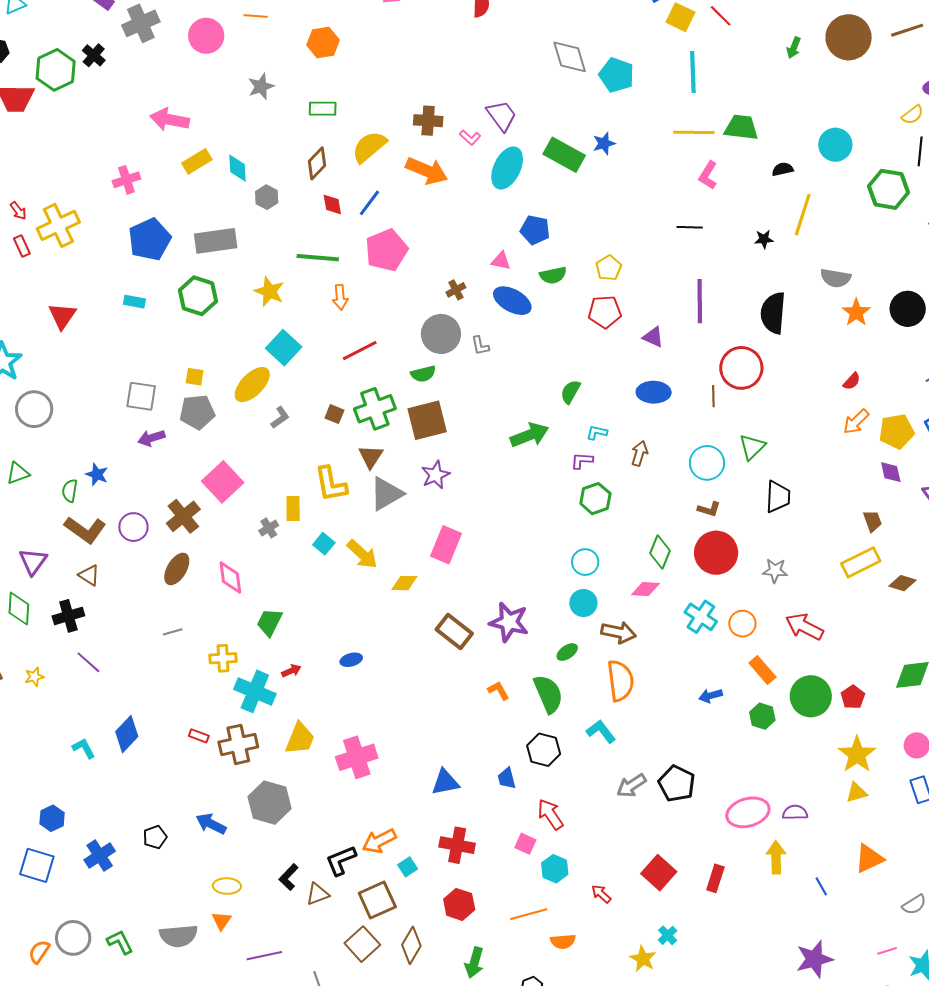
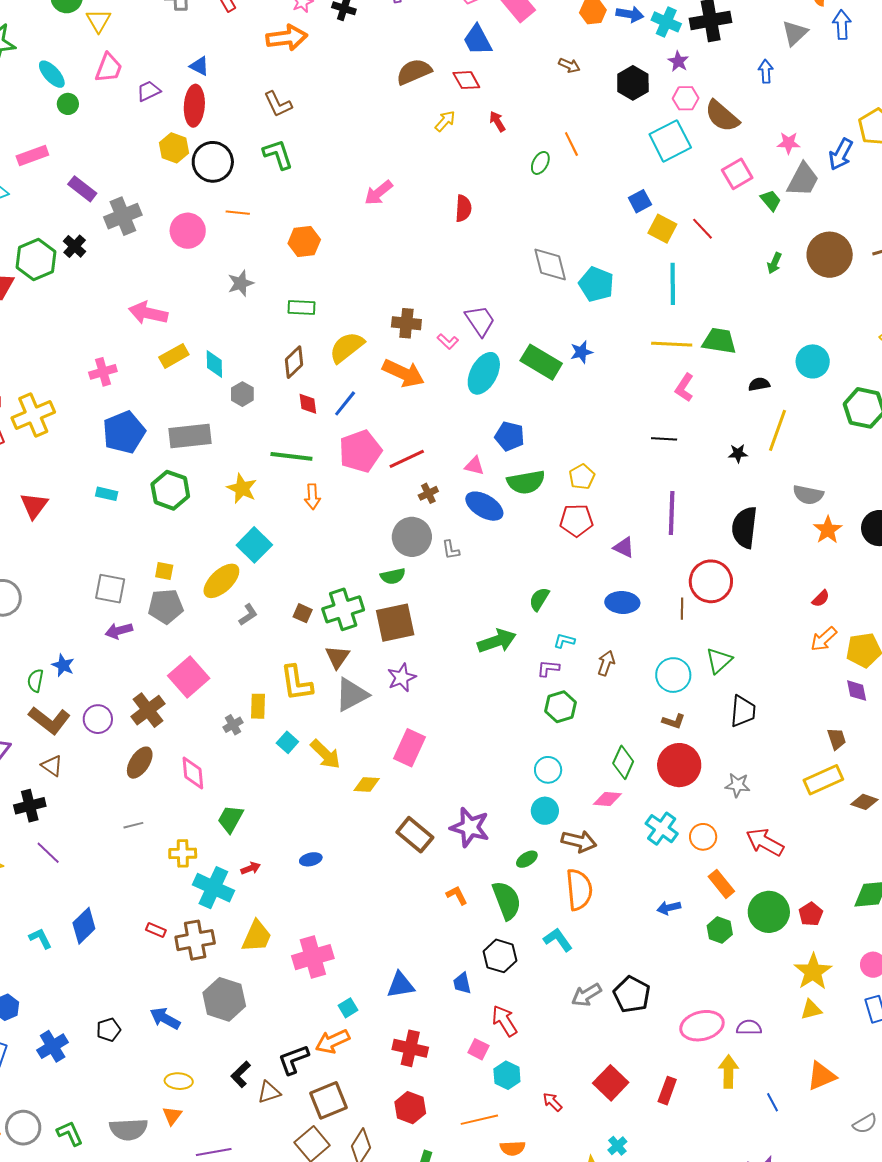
green semicircle: (553, 275) -> (526, 482), size x1.4
red line: (360, 351) -> (407, 459), moved
cyan square: (408, 867) -> (348, 1008), moved

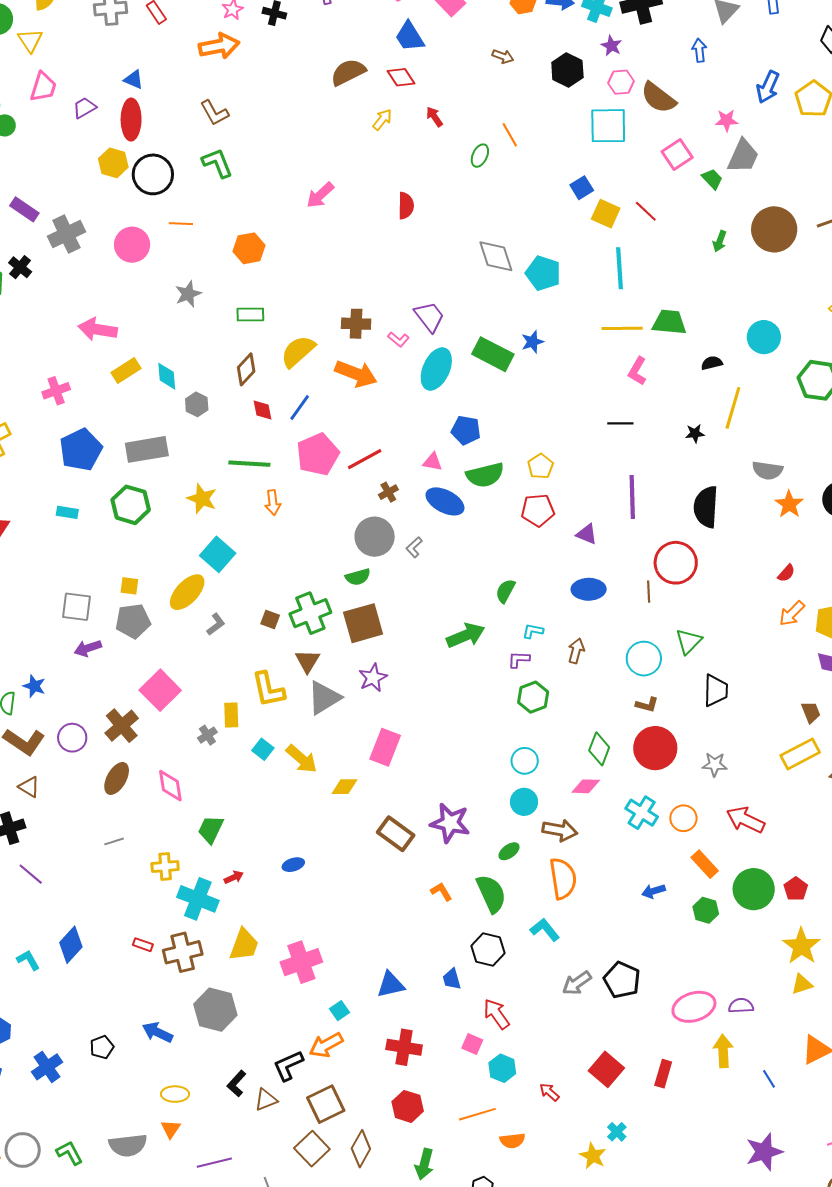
cyan square: (670, 141) -> (608, 126), turned 30
blue arrow: (841, 154) -> (768, 87), moved
gray L-shape: (451, 550) -> (414, 547), turned 60

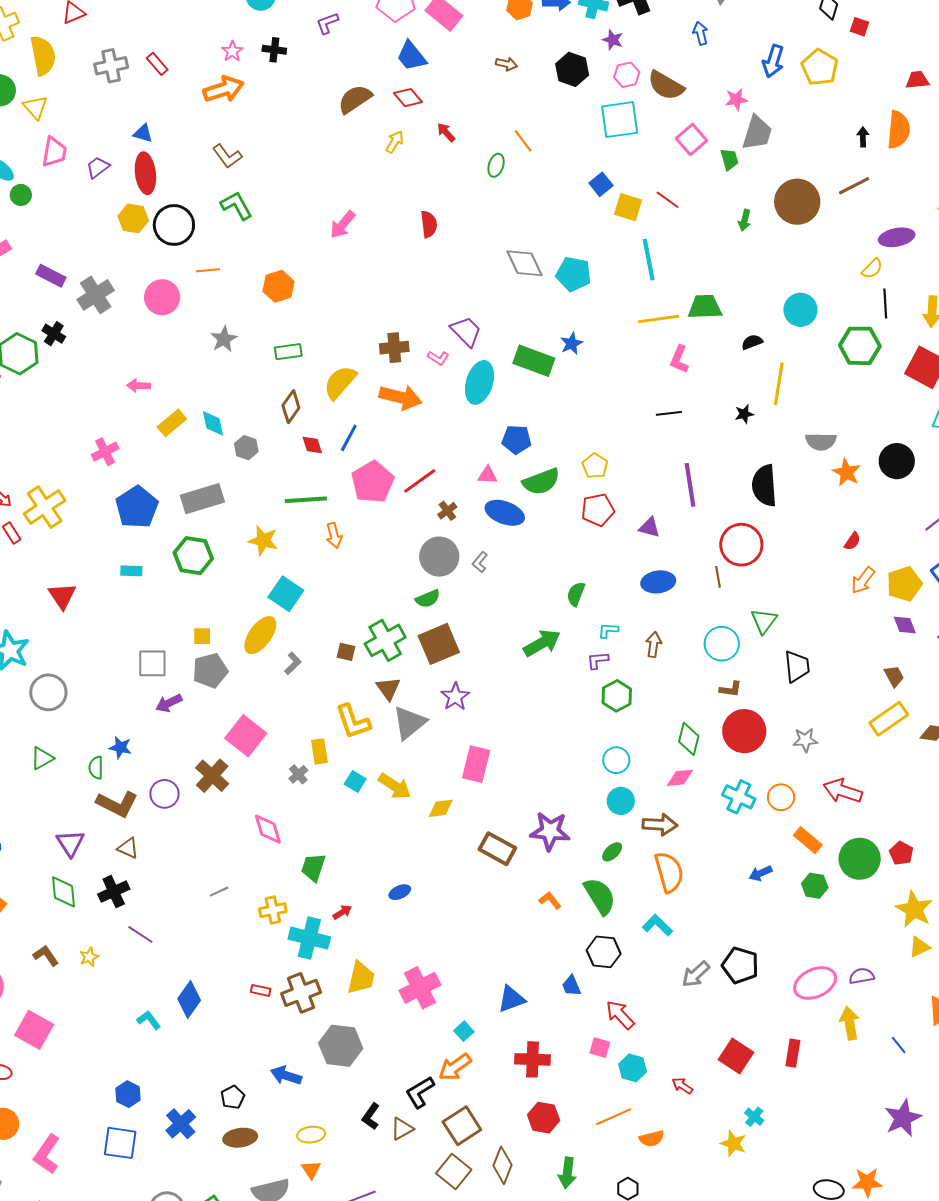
green trapezoid: (712, 179) -> (729, 159), turned 35
pink arrow: (98, 329) -> (139, 386), size x0.6
brown ellipse: (117, 778) -> (240, 1138), moved, turned 60

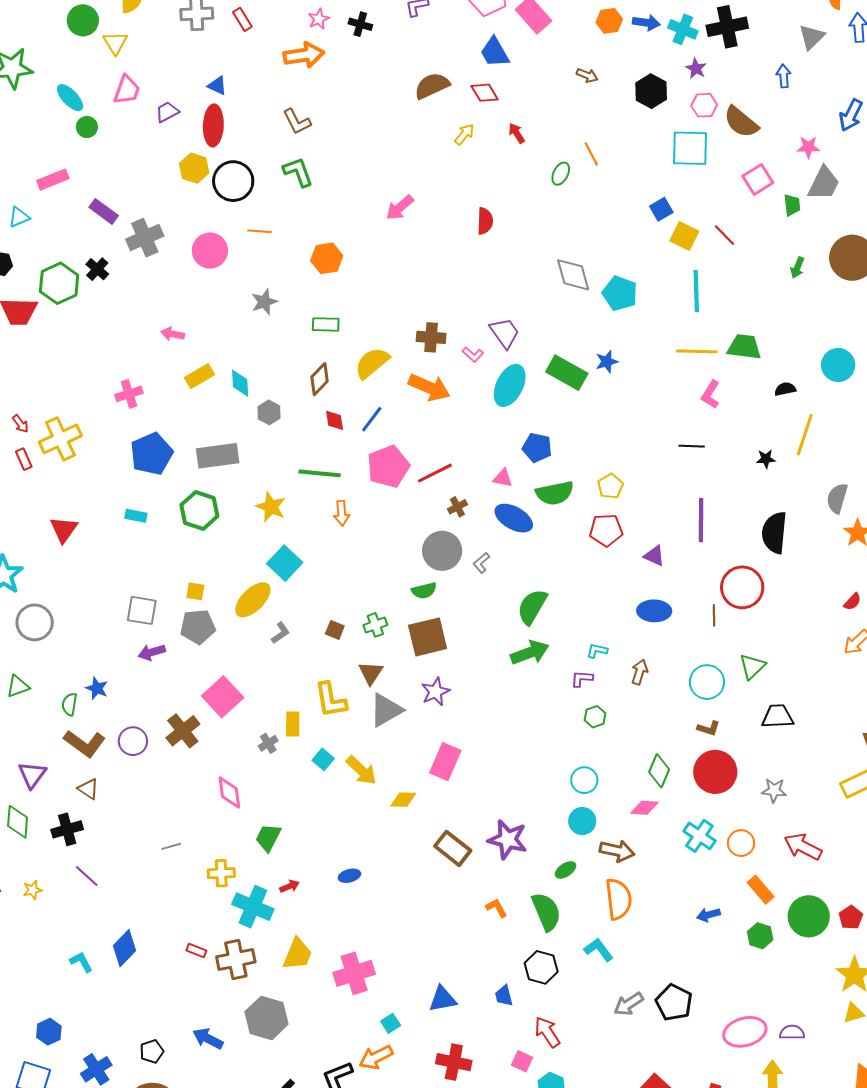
gray semicircle: (821, 442) -> (837, 498), turned 96
green semicircle: (576, 594) -> (532, 607), moved, size x1.5
green cross: (385, 640) -> (375, 625), size x0.6
black trapezoid: (797, 666) -> (778, 716), turned -96
green hexagon: (617, 696) -> (595, 717), size x0.7

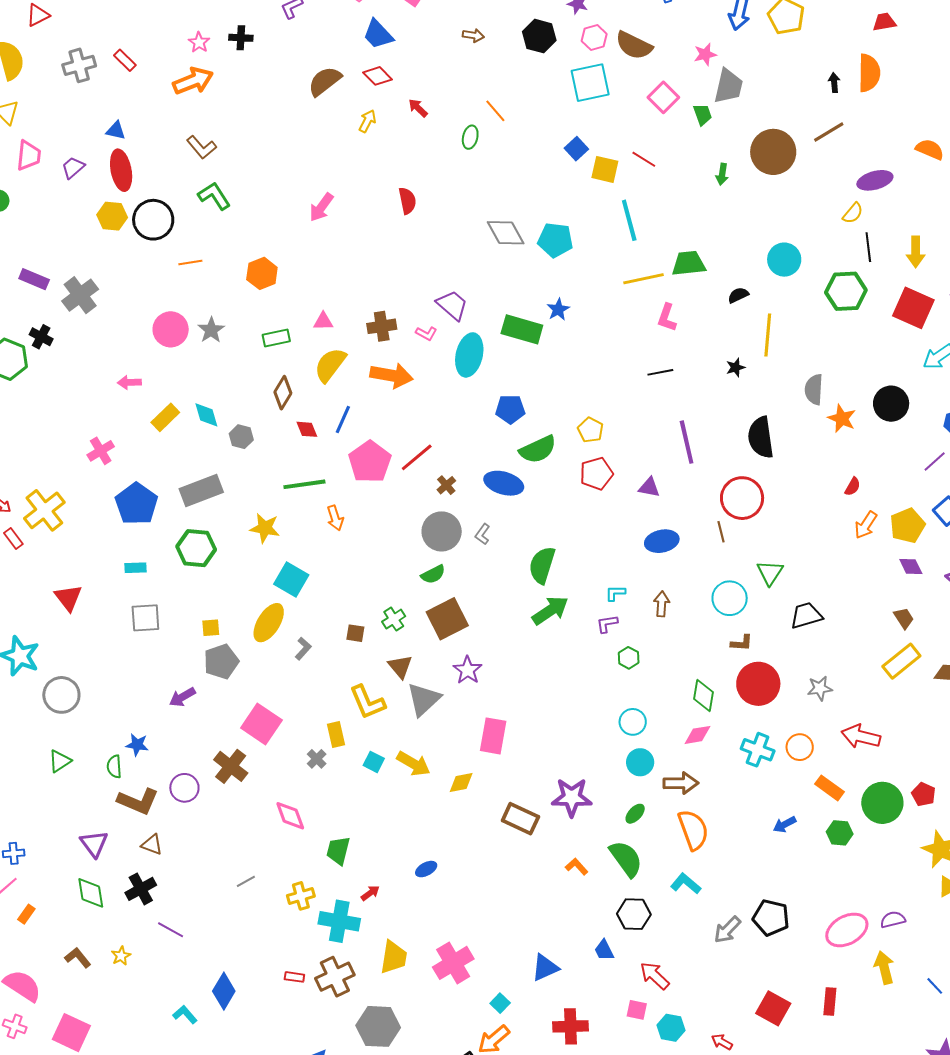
pink circle: (210, 251) -> (171, 329), moved
pink triangle: (503, 478) -> (323, 321), moved
gray square: (142, 610) -> (145, 618), moved

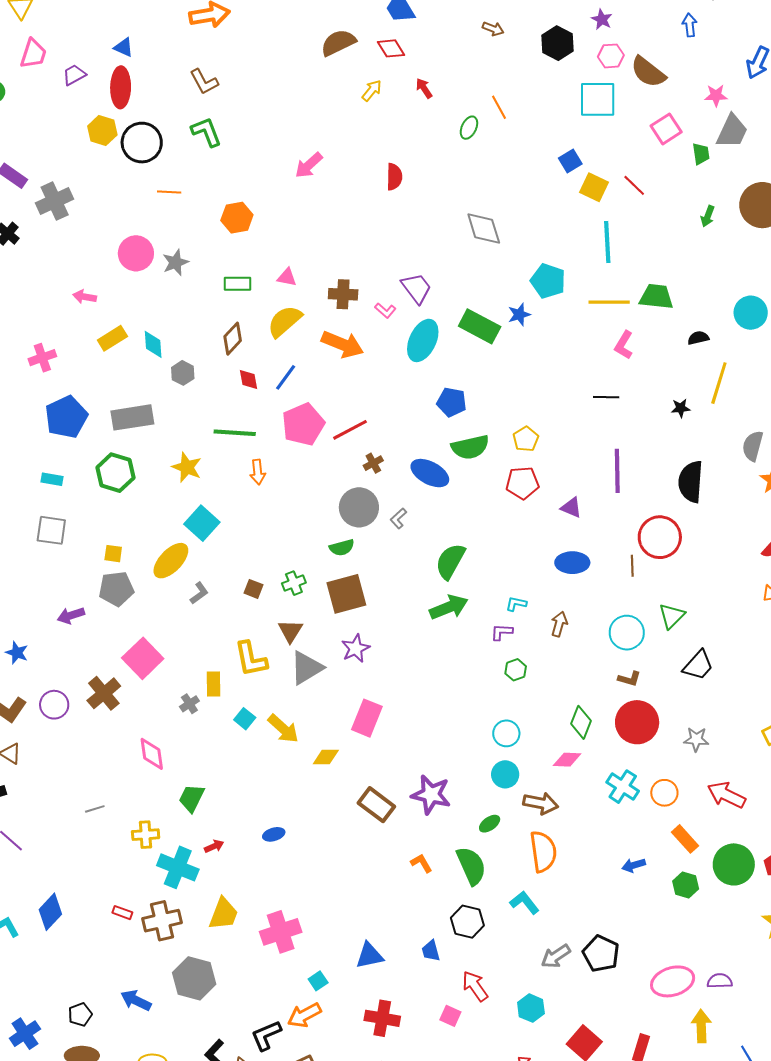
cyan pentagon: (555, 240) -> (548, 281), moved
black trapezoid: (806, 615) -> (698, 665), turned 136
cyan hexagon: (671, 1028) -> (531, 1008), moved

